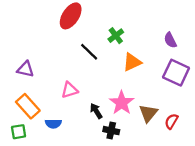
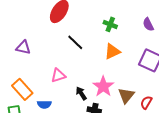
green cross: (116, 36) -> (110, 24), moved, turned -32
purple semicircle: (170, 40) -> (148, 24), moved
purple triangle: (25, 69) -> (23, 47), moved

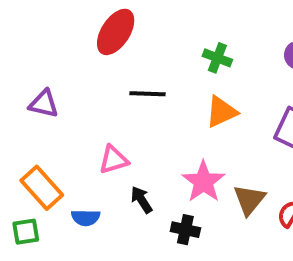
black line: (75, 42) -> (148, 94), turned -42
black arrow: (81, 93) -> (142, 200), moved

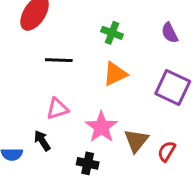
pink triangle: (114, 160) -> (57, 109), moved
black arrow: (142, 200) -> (42, 141), moved

